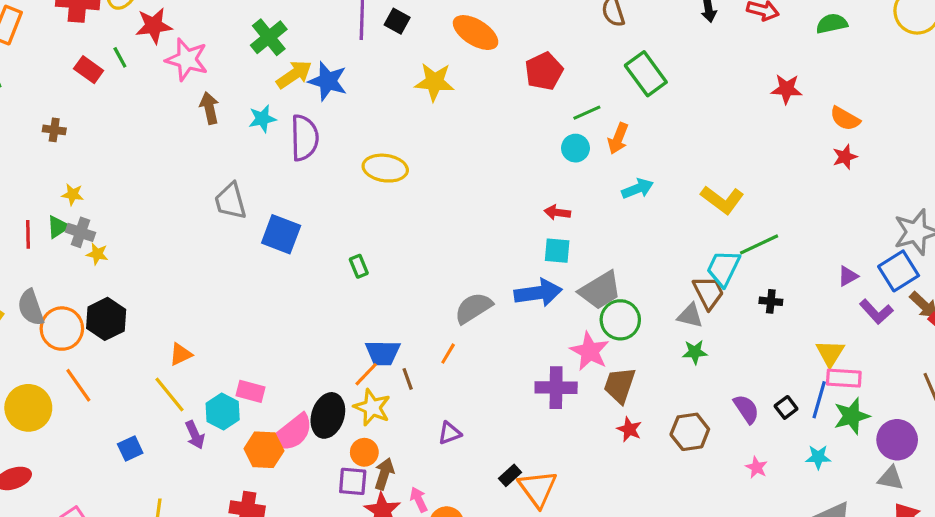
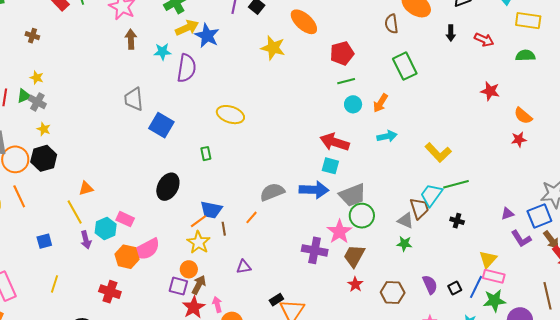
green line: (587, 113) -> (346, 81), moved
yellow ellipse: (385, 168) -> (230, 115), moved
red arrow: (557, 212) -> (335, 142), size x1.8
yellow star: (97, 254) -> (44, 129), moved
black ellipse: (328, 415) -> (168, 187), moved

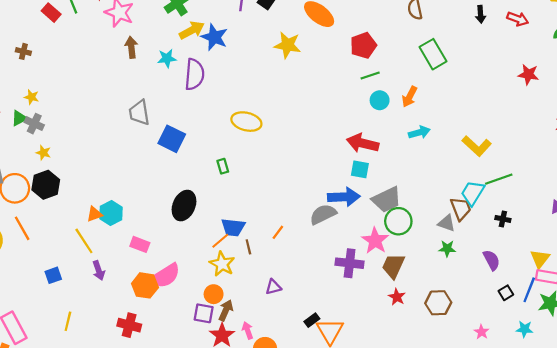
gray semicircle: (272, 192) -> (323, 214), moved
cyan hexagon: (106, 228) -> (111, 213), moved
purple semicircle: (430, 285) -> (491, 260), moved

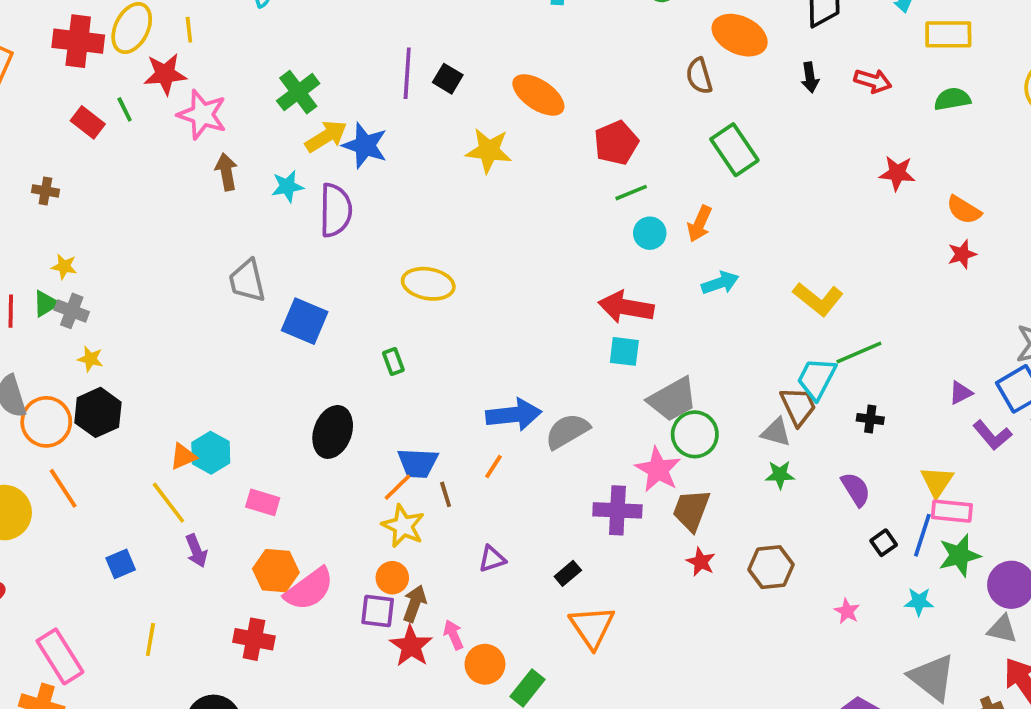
blue arrow: (344, 197) -> (514, 415), moved
pink semicircle: (165, 276) -> (309, 589), moved
black rectangle: (312, 320) -> (568, 573), moved

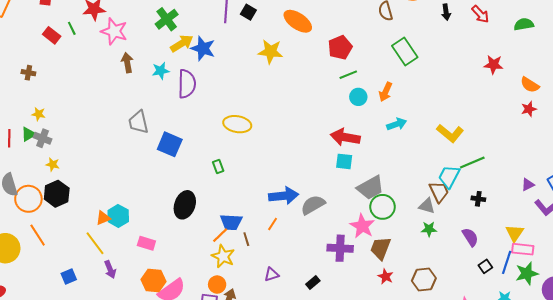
red arrow: (873, 81) -> (480, 14), turned 30

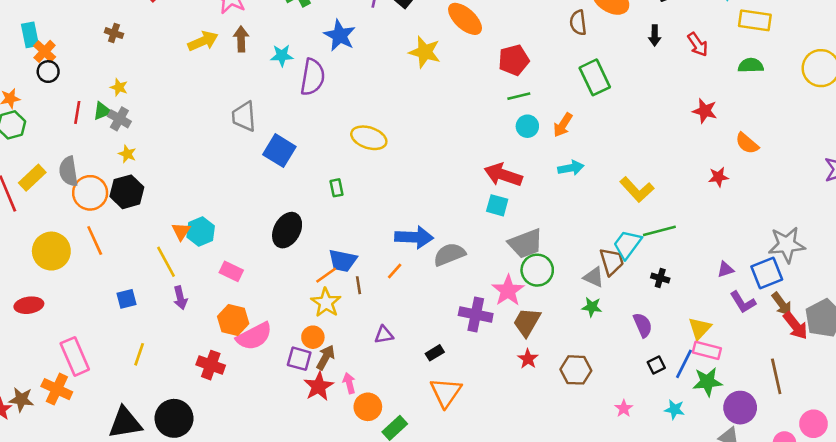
yellow arrow: (182, 43) -> (203, 41), moved
red star: (529, 109) -> (718, 177), moved
orange triangle: (103, 218) -> (181, 231), turned -42

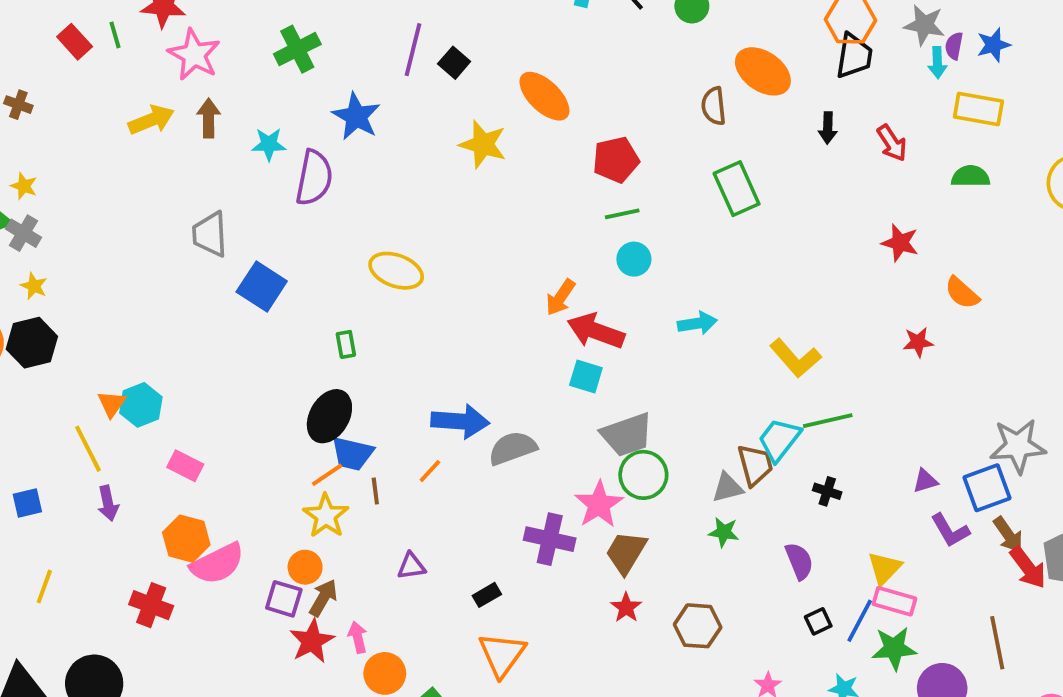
orange arrow: (563, 125) -> (560, 297), moved
black ellipse: (287, 230) -> (329, 416), moved
gray triangle: (594, 277) -> (728, 488), turned -40

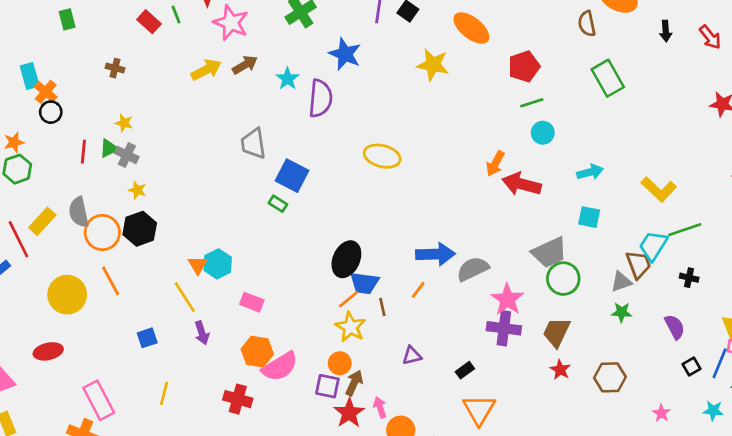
brown arrow: (209, 118) -> (245, 65), turned 65
cyan star: (269, 144) -> (288, 79), turned -30
green rectangle: (346, 344) -> (278, 204), moved, turned -42
cyan square: (586, 376) -> (589, 217), moved
pink star: (599, 505) -> (507, 299), moved

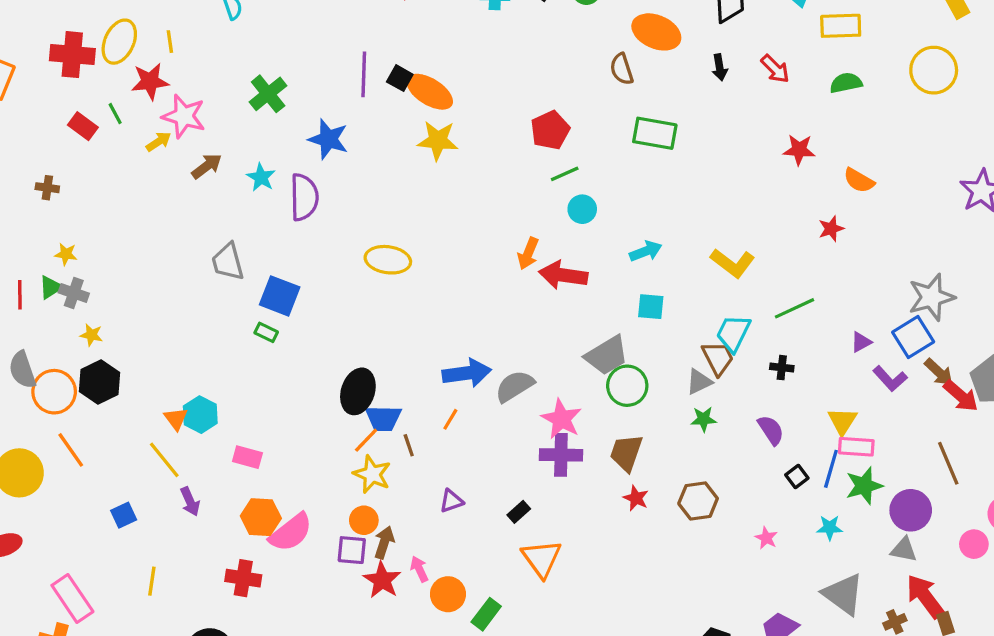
orange ellipse: (471, 28) -> (430, 92), moved
yellow arrow: (206, 70) -> (159, 142), moved, size x0.7
green rectangle: (608, 78) -> (655, 133), turned -44
green line: (685, 230) -> (795, 308), moved

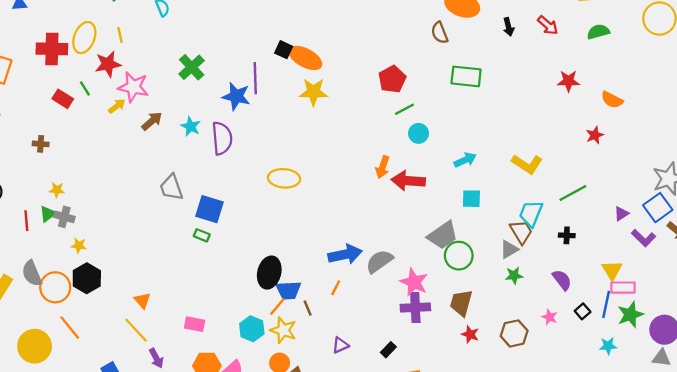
purple line: (364, 74) -> (255, 78), moved
cyan hexagon: (200, 415) -> (252, 329), moved
pink star: (766, 538) -> (550, 317), moved

